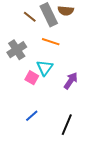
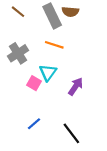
brown line: (30, 17) -> (18, 12), moved
black line: (67, 125) -> (71, 133), turned -60

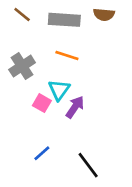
brown semicircle: (70, 12) -> (104, 15), moved
gray rectangle: (52, 16) -> (64, 20), turned -60
purple arrow: (76, 86) -> (75, 107), moved

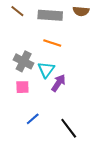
gray cross: (22, 66) -> (24, 61), moved, turned -30
pink square: (42, 103) -> (22, 87), moved, turned -32

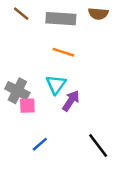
gray cross: (24, 61) -> (17, 91), moved
black line: (69, 128) -> (98, 145), moved

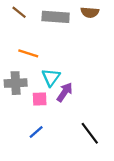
orange line: (63, 52) -> (28, 53), moved
gray cross: (17, 91) -> (16, 83), turned -30
pink square: (27, 106) -> (40, 99), moved

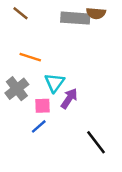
gray rectangle: (56, 17) -> (75, 18), moved
gray cross: (16, 83) -> (17, 89), turned -35
blue line: (36, 132) -> (39, 126), moved

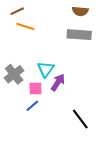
brown line: (21, 13) -> (17, 11), turned -64
gray rectangle: (75, 18) -> (79, 35), moved
orange line: (30, 57) -> (25, 26), moved

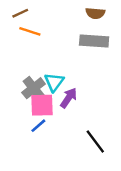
gray cross: (14, 74) -> (34, 88), moved
pink square: (35, 89) -> (42, 105), size x1.5

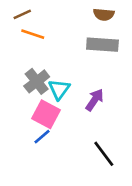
gray cross: (34, 88) -> (37, 81), moved
purple arrow: (69, 98) -> (95, 100), moved
pink square: (42, 105) -> (46, 114), turned 30

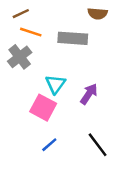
gray rectangle: (102, 45) -> (73, 38), moved
gray cross: (37, 81) -> (20, 57), moved
blue line: (42, 137) -> (49, 145), moved

